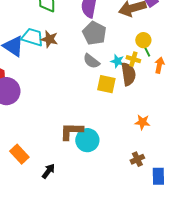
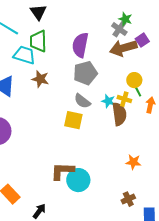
gray pentagon: (94, 33) -> (85, 73), turned 30
cyan trapezoid: (32, 37) -> (24, 55), moved
yellow square: (106, 84) -> (73, 120), moved

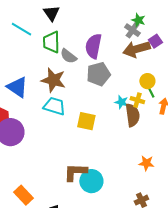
cyan trapezoid: (24, 55) -> (54, 106), moved
brown star: (40, 79) -> (53, 80), size x1.4
gray semicircle: (82, 101) -> (68, 56), moved

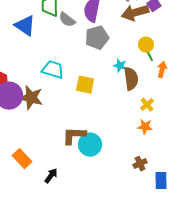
brown star: (53, 80) -> (31, 98), moved
blue triangle: (17, 87) -> (25, 26), moved
yellow cross: (137, 100) -> (147, 105), moved, turned 32

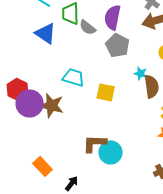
gray pentagon: (97, 38) -> (118, 45), turned -30

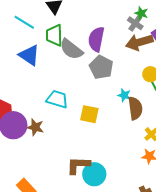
gray semicircle: (88, 27) -> (71, 49), size x1.4
brown star: (52, 105) -> (35, 127), size x0.7

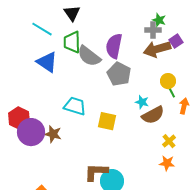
gray cross: (135, 23) -> (153, 30), turned -35
brown semicircle: (135, 108) -> (153, 115), turned 70

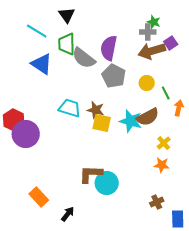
yellow circle: (168, 81) -> (147, 83), moved
cyan star: (142, 102) -> (131, 121), moved, size x1.6
brown star: (53, 134) -> (96, 110), moved

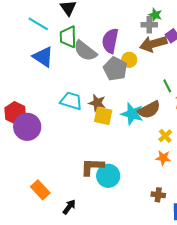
yellow circle: (147, 83) -> (129, 60), moved
brown cross: (157, 202) -> (158, 195), turned 32

